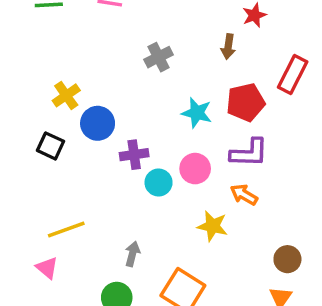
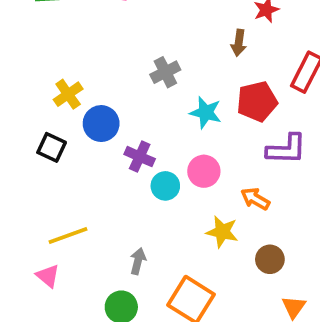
gray cross: (159, 57) -> (165, 72), moved
purple L-shape: (249, 153) -> (286, 149), moved
purple cross: (134, 155) -> (140, 157), turned 32
brown circle: (287, 259) -> (270, 259), moved

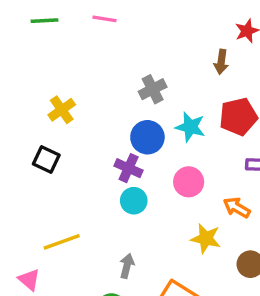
blue circle: (101, 124) -> (147, 137), moved
cyan circle: (165, 186) -> (134, 201), moved
pink triangle: (48, 276) -> (29, 280), moved

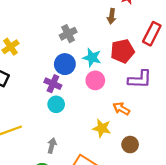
pink circle: (189, 182) -> (95, 80), moved

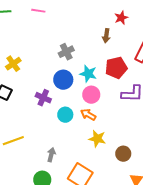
purple cross: (53, 84) -> (43, 98), moved
cyan circle: (56, 104) -> (65, 115), moved
orange arrow: (121, 109) -> (88, 115), moved

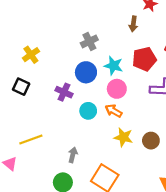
brown circle: (123, 154) -> (151, 141), moved

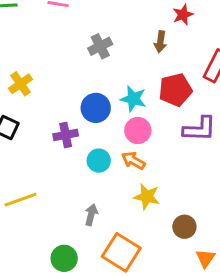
gray cross: (89, 41) -> (100, 46), moved
purple cross: (64, 92) -> (66, 135), turned -35
brown circle: (151, 141) -> (184, 227), moved
gray arrow: (73, 155) -> (91, 215), moved

